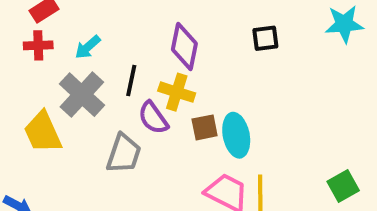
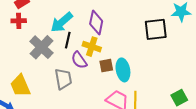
black square: (265, 38) -> (156, 29), moved, size x1.6
cyan arrow: (88, 47) -> (62, 22), moved, size x1.6
yellow trapezoid: (43, 132) -> (20, 86), moved
gray trapezoid: (124, 154) -> (63, 79), turned -30

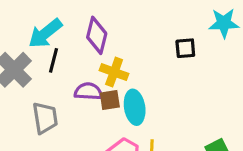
black square: (156, 29) -> (185, 48), size x0.6
yellow cross: (92, 47) -> (114, 72), moved
purple semicircle: (79, 60) -> (88, 91), moved, turned 126

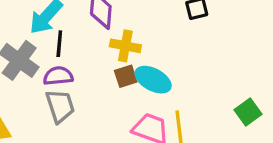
purple semicircle: (88, 91) -> (58, 76), moved
cyan ellipse: (135, 107) -> (153, 80), turned -44

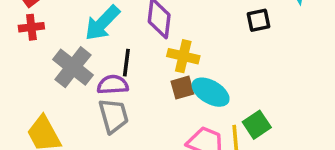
black line: (59, 44) -> (126, 63), moved
green square: (248, 112) -> (257, 125), moved

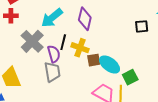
yellow cross: (183, 56) -> (80, 48), moved
purple semicircle: (113, 85) -> (54, 54), turned 72
green square: (257, 125) -> (130, 77), moved

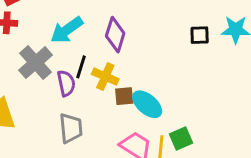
black square: (142, 26) -> (200, 35), moved
gray trapezoid: (52, 72) -> (71, 128), moved
green square: (130, 77) -> (181, 139), moved

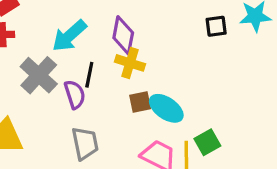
yellow cross: (105, 77) -> (130, 63), moved

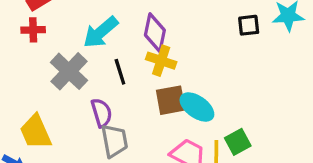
black line: (89, 75) -> (120, 72), turned -30
purple semicircle: (75, 94) -> (102, 113), moved
brown square: (140, 102) -> (171, 100), size x1.4

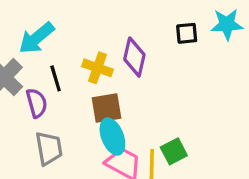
purple diamond: (155, 33) -> (134, 57), moved
cyan ellipse: (197, 107) -> (112, 137), moved, turned 32
purple semicircle: (102, 113) -> (37, 103), moved

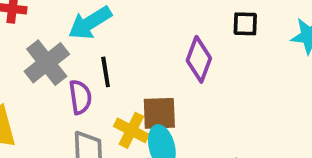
black square: (187, 33) -> (245, 24), moved
yellow cross: (97, 68) -> (131, 130), moved

